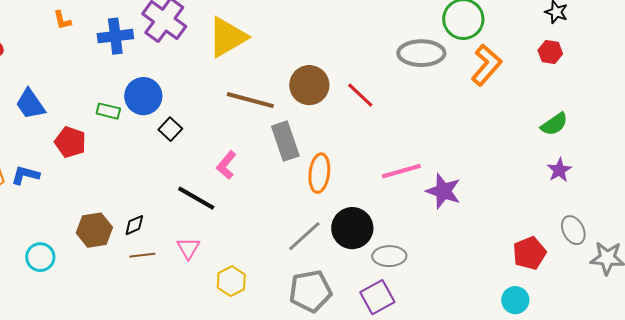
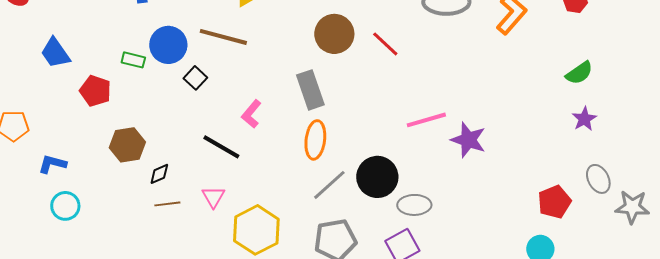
brown line: (250, 100) -> (223, 37), moved
orange ellipse: (319, 173) -> (315, 140), moved
blue L-shape: (25, 175) -> (52, 164), moved
brown hexagon: (94, 230) -> (127, 145), moved
yellow hexagon: (231, 281) -> (256, 230), size x1.6

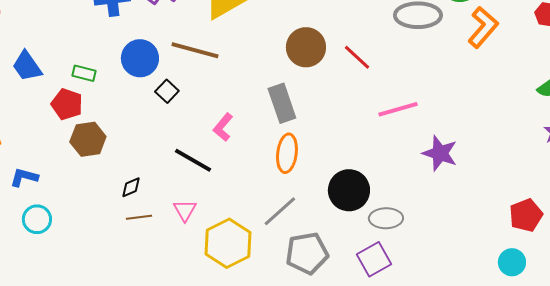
green rectangle: (133, 60) -> (84, 73), moved
pink line: (426, 120) -> (398, 109), moved
brown hexagon: (127, 145) -> (88, 139), moved
gray line: (329, 185) -> (280, 211), moved

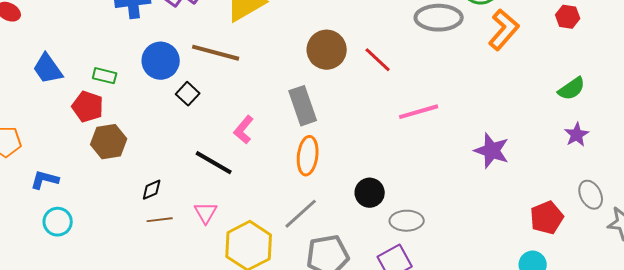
purple star: (440, 153) -> (492, 151), moved
black circle: (349, 190) -> (370, 193), size x0.7

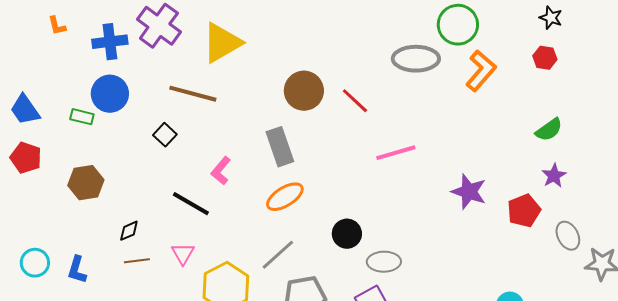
blue circle: (161, 61) -> (110, 94), moved
red pentagon: (88, 107) -> (26, 158), moved
orange ellipse: (308, 156) -> (285, 197), turned 51
blue L-shape: (45, 180) -> (77, 270), moved, turned -88
red pentagon: (547, 218) -> (524, 211), moved

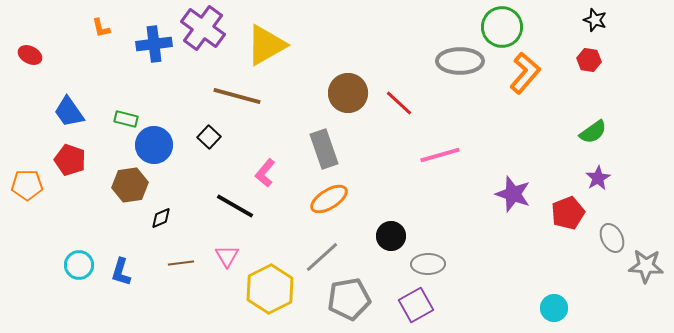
blue circle: (110, 94) -> (154, 145), moved
black diamond: (129, 231) -> (161, 218), moved

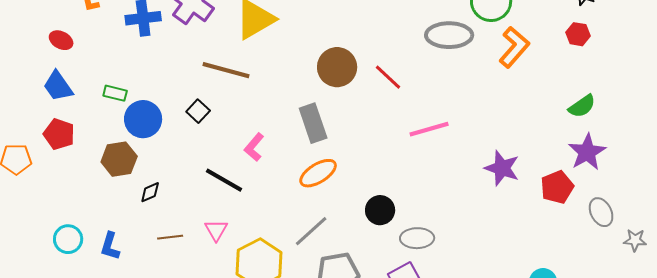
red ellipse: (30, 55) -> (61, 40), moved
purple star: (598, 178) -> (587, 152), size x1.5
gray star: (646, 266) -> (635, 240), size x0.7

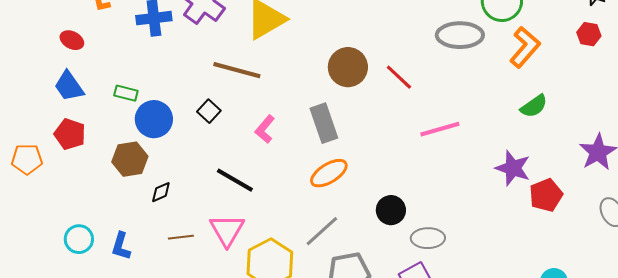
green semicircle: (582, 106) -> (534, 106), moved
pink L-shape: (254, 147) -> (265, 129), moved
red pentagon: (557, 187) -> (546, 195), moved
pink triangle: (216, 230) -> (227, 230), size x1.5

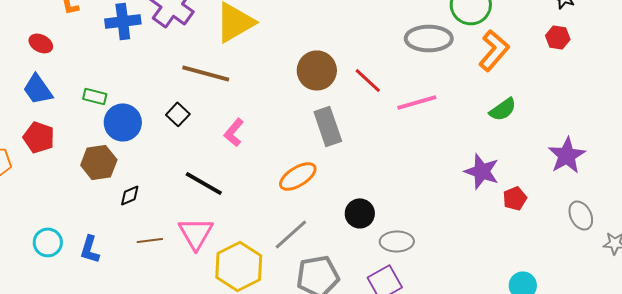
gray rectangle: (324, 123) -> (328, 126), moved
pink line: (440, 129) -> (417, 102), moved
red pentagon: (546, 195) -> (515, 198), size x0.7

